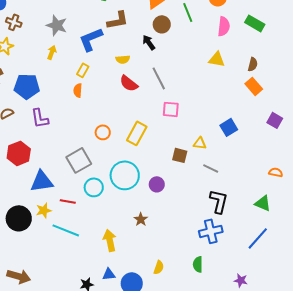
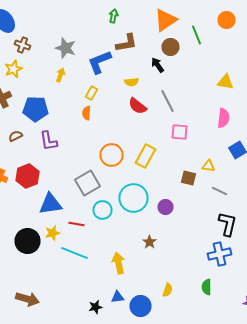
pink semicircle: (224, 26) -> (224, 118), moved
orange circle: (103, 132) -> (112, 155), size x1.5

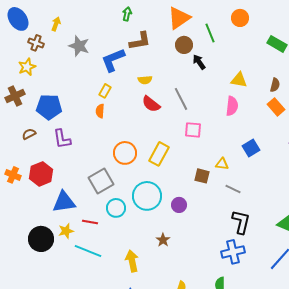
black arrow: (158, 65) -> (199, 62), moved
yellow arrow: (60, 75) -> (56, 24), moved
pink semicircle: (224, 118) -> (232, 106), moved

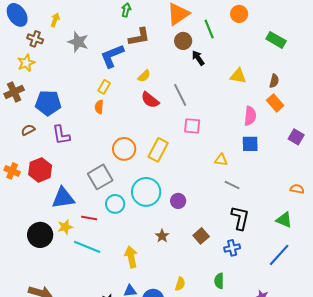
yellow semicircle: (145, 80) -> (144, 76), turned -40
pink semicircle: (232, 106) -> (250, 116), moved
blue square: (251, 148) -> (250, 144), turned 30
brown square: (202, 176) -> (201, 236), moved, turned 35
blue cross: (233, 252) -> (232, 248), size x0.7

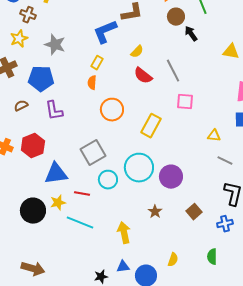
gray star: (78, 42) -> (55, 45), moved
orange circle: (124, 149) -> (112, 110), moved
purple circle: (178, 201) -> (171, 177), size x1.5

